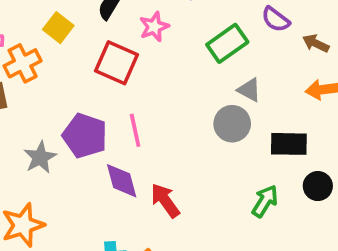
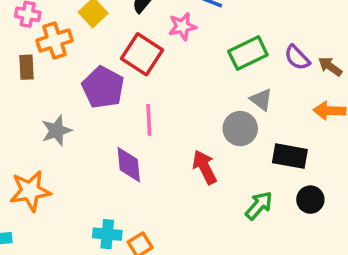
purple semicircle: (276, 19) -> (297, 58), moved
purple pentagon: (85, 136) -> (103, 87), moved
red arrow: (165, 200) -> (205, 167), moved

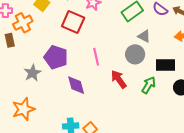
purple pentagon: (103, 87) -> (56, 57), moved
pink line: (149, 120) -> (96, 57), moved
green arrow: (259, 206) -> (149, 85), moved

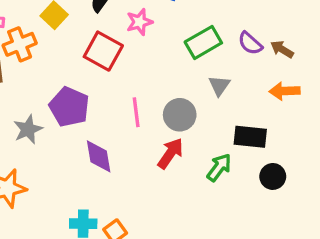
gray triangle: (144, 36) -> (219, 86), turned 32
gray circle: (135, 54) -> (180, 115), moved
red arrow: (119, 79) -> (170, 153), turned 66

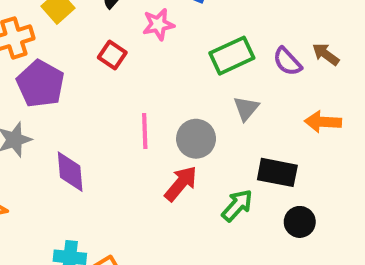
brown arrow: (282, 49) -> (326, 54), moved
red square: (103, 51) -> (112, 55), size x0.6
purple pentagon: (69, 107) -> (40, 84), moved
purple diamond: (99, 156) -> (70, 172), moved

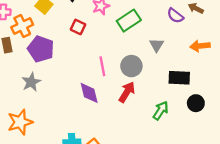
green rectangle: (232, 56) -> (129, 21), moved
purple diamond: (70, 172) -> (89, 93), moved
green arrow: (237, 205) -> (161, 111), moved

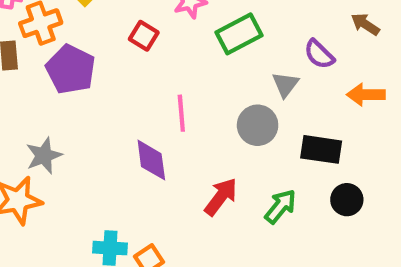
purple semicircle: (175, 16) -> (319, 54), moved
gray circle: (131, 66) -> (258, 125), moved
gray star: (31, 82) -> (44, 156), moved
red arrow: (127, 92) -> (221, 197), moved

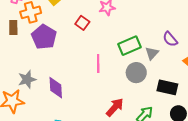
green rectangle: (239, 34) -> (129, 46), moved
purple diamond: (151, 160) -> (56, 88), moved

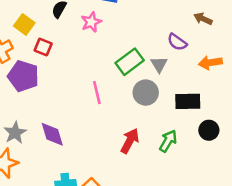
red square: (82, 23) -> (43, 47), moved

